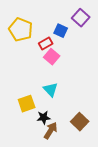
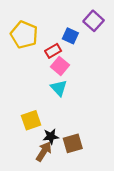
cyan triangle: (51, 90) -> (59, 88), moved
brown square: (80, 122) -> (73, 143), moved, turned 30
brown arrow: (51, 131) -> (44, 151), moved

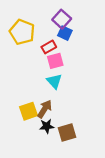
purple square: (94, 21) -> (62, 19), moved
pink square: (60, 66) -> (55, 61), turned 35
brown arrow: (44, 151) -> (45, 109), moved

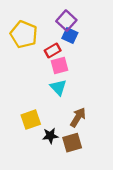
brown arrow: (45, 109) -> (78, 117), moved

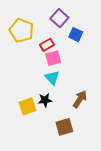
blue square: (70, 36) -> (76, 35), moved
brown arrow: (78, 117) -> (80, 99), moved
black star: (50, 136) -> (45, 100), moved

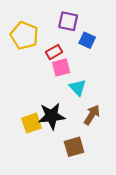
purple square: (59, 18) -> (68, 21), turned -30
cyan triangle: (52, 78) -> (78, 88), moved
black star: (45, 100) -> (52, 116), size x1.6

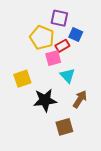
yellow pentagon: (24, 35) -> (42, 38), moved
red rectangle: (54, 52) -> (62, 46), moved
yellow square: (31, 123) -> (22, 79), moved

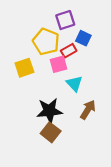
purple square: (59, 18) -> (65, 20), turned -30
yellow square: (22, 79) -> (24, 68), moved
brown square: (64, 127) -> (51, 132), moved, turned -36

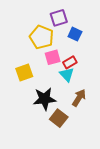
red rectangle: (69, 51) -> (70, 62), moved
yellow square: (24, 68) -> (24, 73), moved
brown square: (51, 132) -> (59, 118), moved

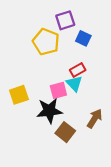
pink square: (53, 57) -> (58, 90), moved
yellow square: (24, 73) -> (19, 95), moved
brown arrow: (79, 98) -> (95, 119), moved

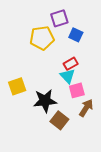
yellow pentagon: (46, 42) -> (42, 38), turned -30
pink square: (58, 90) -> (77, 90), moved

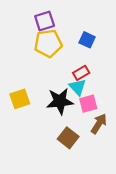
purple square: (59, 18) -> (45, 21), moved
black star: (45, 101) -> (60, 101), moved

